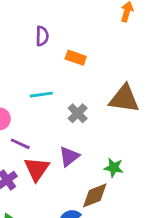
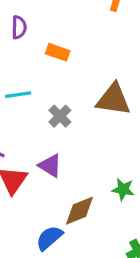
purple triangle: (69, 156) -> (50, 166), turned -50
green star: (114, 168) -> (123, 189), moved

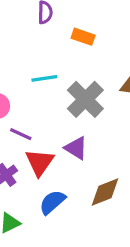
gray cross: (60, 116) -> (85, 99), size x1.6
blue semicircle: (49, 238) -> (52, 202), moved

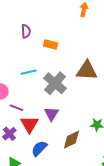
purple triangle: (76, 148) -> (51, 114), turned 35

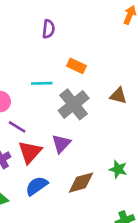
orange rectangle: (51, 44) -> (76, 66), moved
brown triangle: (87, 71) -> (118, 96), size x0.6

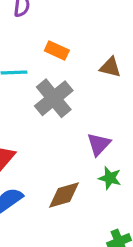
brown triangle: (118, 96) -> (110, 67), moved
purple triangle: (61, 144) -> (99, 144), moved

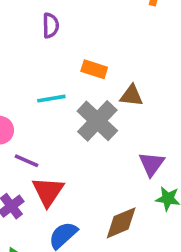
brown triangle: (110, 67) -> (131, 96), moved

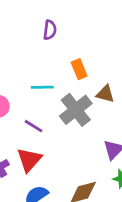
orange rectangle: (94, 69) -> (79, 69), turned 42
purple line: (27, 161) -> (33, 126), moved

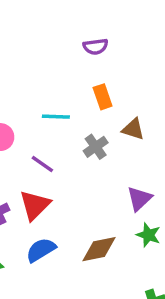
purple semicircle: (50, 30) -> (95, 47), moved, turned 72
gray cross: (76, 110) -> (96, 147), size x0.6

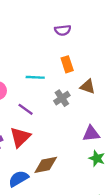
purple triangle: (139, 199) -> (91, 134), turned 36
brown diamond: (99, 249) -> (46, 165), moved
blue semicircle: (41, 250) -> (19, 179), moved

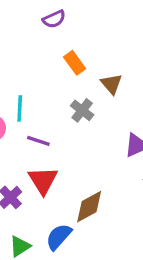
cyan line: (35, 77) -> (20, 109), moved, turned -72
brown triangle: (88, 87) -> (111, 84), turned 49

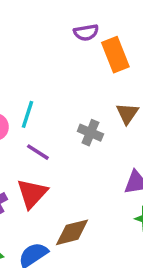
orange rectangle: (75, 63) -> (115, 55), moved, size x1.4
gray cross: (82, 110) -> (90, 133), turned -30

